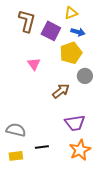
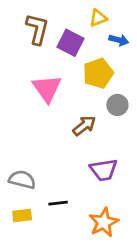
blue arrow: (78, 32) -> (119, 40), moved
pink triangle: (34, 64) -> (47, 88), size x1.6
orange star: (80, 150) -> (104, 222), moved

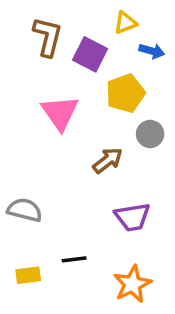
gray semicircle: (22, 180) -> (25, 210), moved

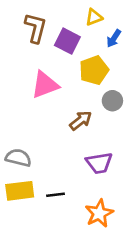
blue arrow: (152, 51) -> (114, 38), turned 108
pink triangle: (60, 113) -> (45, 85), turned 44
yellow rectangle: (28, 275) -> (20, 191), moved, size x1.5

